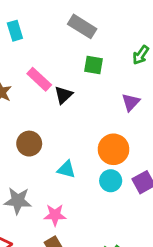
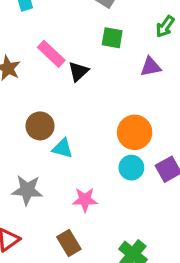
purple triangle: (131, 102) -> (151, 67), moved, turned 36
cyan triangle: (66, 169) -> (62, 148), moved
pink star: (55, 215) -> (85, 200), moved

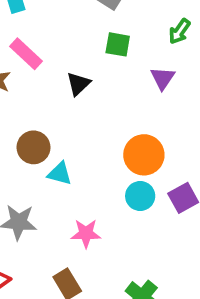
pink rectangle: (51, 54) -> (26, 54), moved
purple triangle: (151, 67) -> (163, 78), turned -45

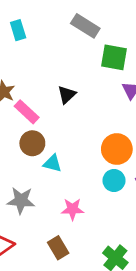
green square: (118, 44) -> (114, 57), moved, size x1.4
pink rectangle: (26, 54) -> (27, 112), moved

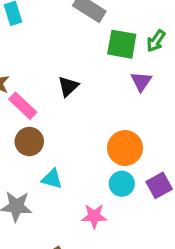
cyan triangle: (52, 163) -> (52, 179), moved
pink star: (72, 209) -> (94, 216), moved

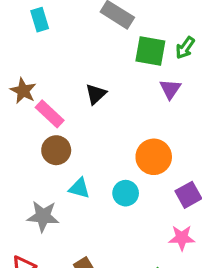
cyan circle: (122, 184) -> (126, 193), moved
pink star: (94, 216) -> (182, 238), moved

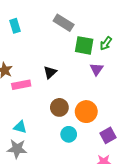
pink rectangle: (50, 114) -> (21, 85), turned -54
brown circle: (56, 150) -> (59, 107), moved
cyan triangle: (79, 188) -> (20, 127), moved

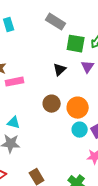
black triangle: (50, 72) -> (60, 70), moved
cyan circle: (69, 134) -> (80, 130), moved

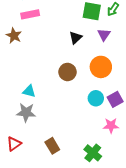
pink rectangle: (15, 82) -> (30, 14), moved
orange circle: (78, 108) -> (101, 67), moved

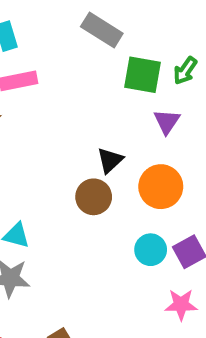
black triangle: (76, 38) -> (110, 160), moved

